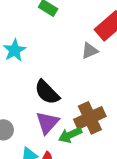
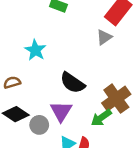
purple triangle: (47, 123) -> (61, 111), moved

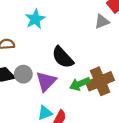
green arrow: (101, 118) -> (80, 84), moved
gray circle: (39, 125) -> (23, 74), moved

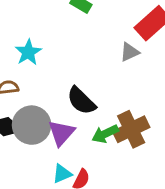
cyan star: (35, 19) -> (28, 52), moved
gray circle: (23, 74) -> (32, 125), size x1.6

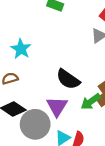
gray circle: (32, 125) -> (35, 124), moved

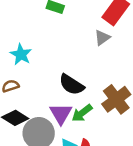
green arrow: (91, 102) -> (82, 113), moved

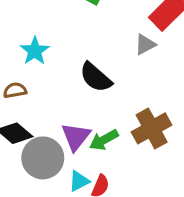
black semicircle: (72, 85) -> (96, 77), moved

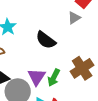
green arrow: (104, 140) -> (54, 78), turned -30

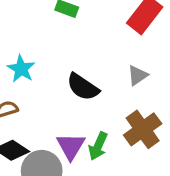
gray triangle: (74, 18) -> (138, 75), moved

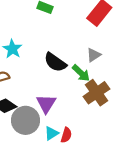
green arrow: (98, 146) -> (81, 73), moved, turned -72

